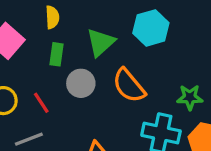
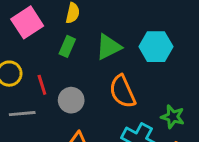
gray circle: (81, 83) -> (71, 100), moved

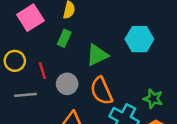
green triangle: (109, 47) -> (97, 55), moved
orange semicircle: (122, 91) -> (101, 91), moved

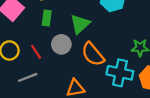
gray circle: (67, 84) -> (61, 44), moved

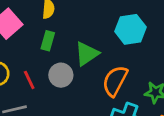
orange semicircle: (93, 54) -> (115, 81), moved, turned 60

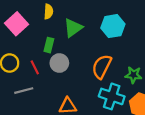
green rectangle: (48, 41) -> (49, 45), moved
green triangle: (87, 54) -> (73, 28), moved

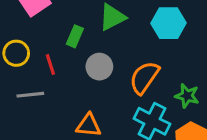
gray circle: (59, 63) -> (99, 67), moved

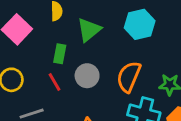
red line: (50, 65) -> (55, 82), moved

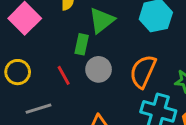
green rectangle: (60, 54) -> (82, 44), moved

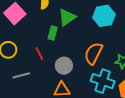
gray circle: (99, 69) -> (64, 66), moved

